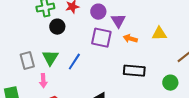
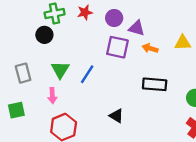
purple triangle: (118, 21) -> (137, 28), turned -42
black circle: (57, 27) -> (44, 35), moved
gray rectangle: (27, 61) -> (23, 73), moved

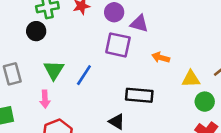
yellow triangle: (183, 43) -> (191, 79), moved
orange arrow: (150, 48) -> (161, 58), moved
black rectangle: (155, 84) -> (139, 95), moved

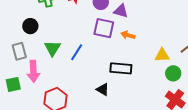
black circle: (36, 31) -> (30, 26), moved
orange arrow: (161, 58) -> (128, 35), moved
pink arrow: (45, 99) -> (33, 71), moved, size x1.5

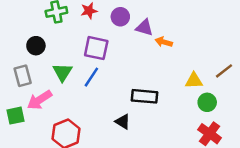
purple square: (104, 28) -> (96, 48), moved
orange arrow: (128, 35) -> (164, 42), moved
pink arrow: (33, 71) -> (40, 100), turned 60

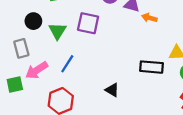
green triangle: (62, 72) -> (57, 31), moved
blue line: (91, 77) -> (67, 64), moved
black rectangle: (144, 96) -> (152, 67), moved

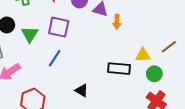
orange arrow: (149, 18) -> (117, 22), turned -104
blue line: (67, 64) -> (55, 58), moved

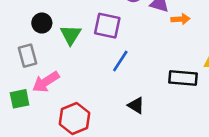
orange arrow: (117, 22) -> (180, 19), turned -96
blue line: (55, 58) -> (120, 61), moved

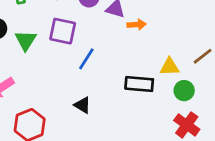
blue line: (120, 61) -> (86, 59), moved
black triangle: (136, 105) -> (82, 105), moved

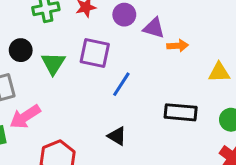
yellow triangle: (170, 67) -> (219, 72), moved

